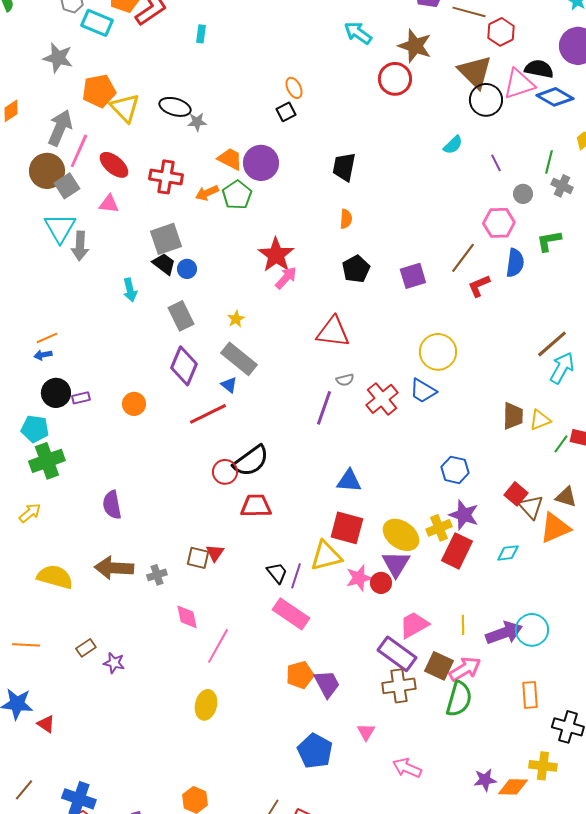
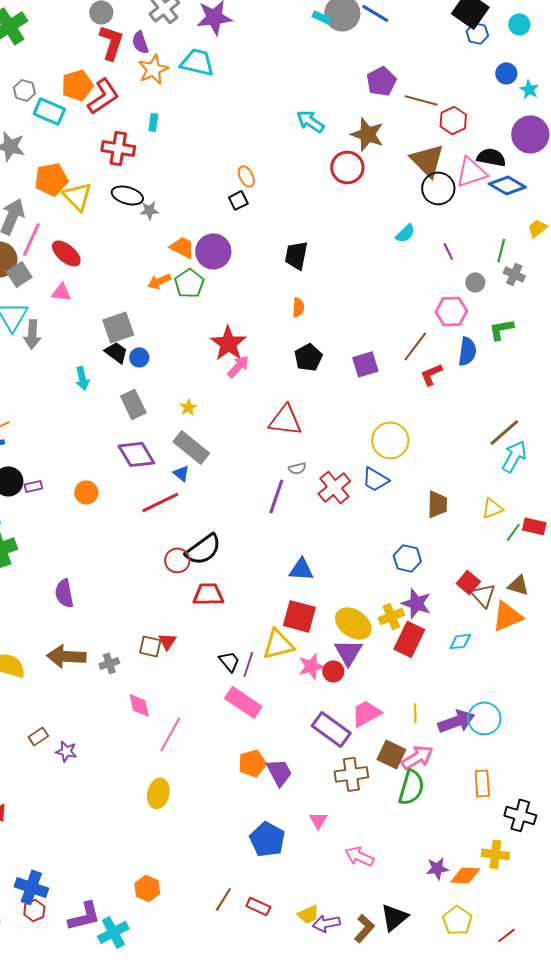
red cross: (166, 177) -> (118, 148), moved
purple diamond: (184, 366) -> (136, 454), turned -54
brown trapezoid: (513, 416) -> (437, 504), moved
purple rectangle: (397, 654) -> (331, 729), moved

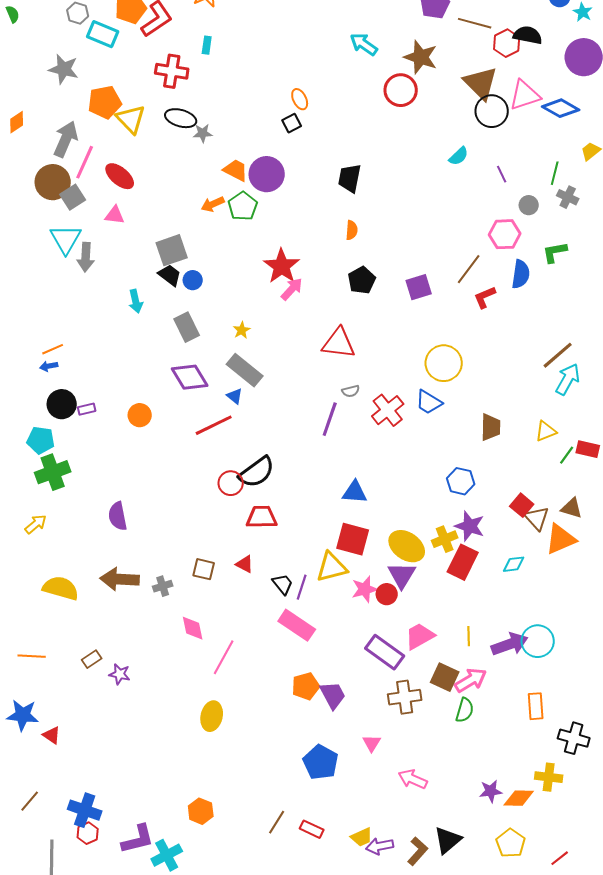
black semicircle: (491, 157) -> (528, 35), moved
red triangle: (167, 641) -> (245, 564), moved, turned -36
green semicircle: (411, 787) -> (465, 710), size x0.7

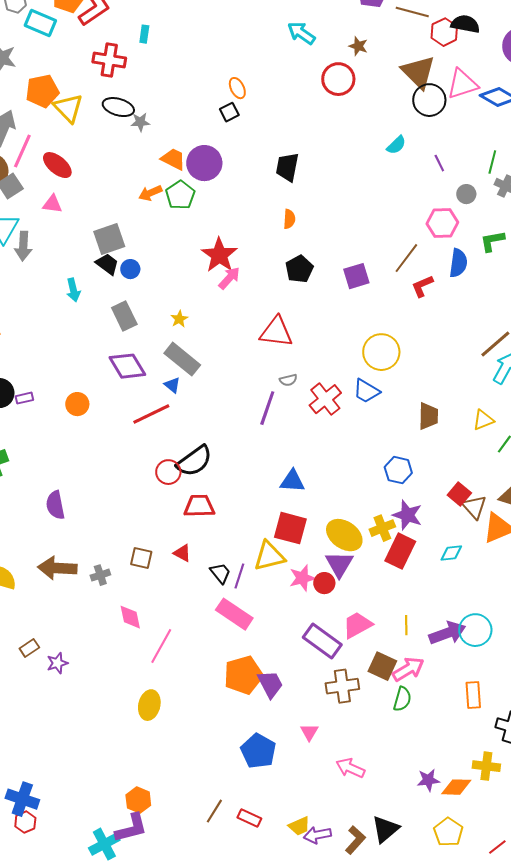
brown star: (421, 57) -> (358, 46), size x0.6
purple star: (120, 674) -> (57, 663), turned -30
orange pentagon: (306, 686) -> (243, 675), size x1.4
purple L-shape: (138, 839) -> (131, 828), moved

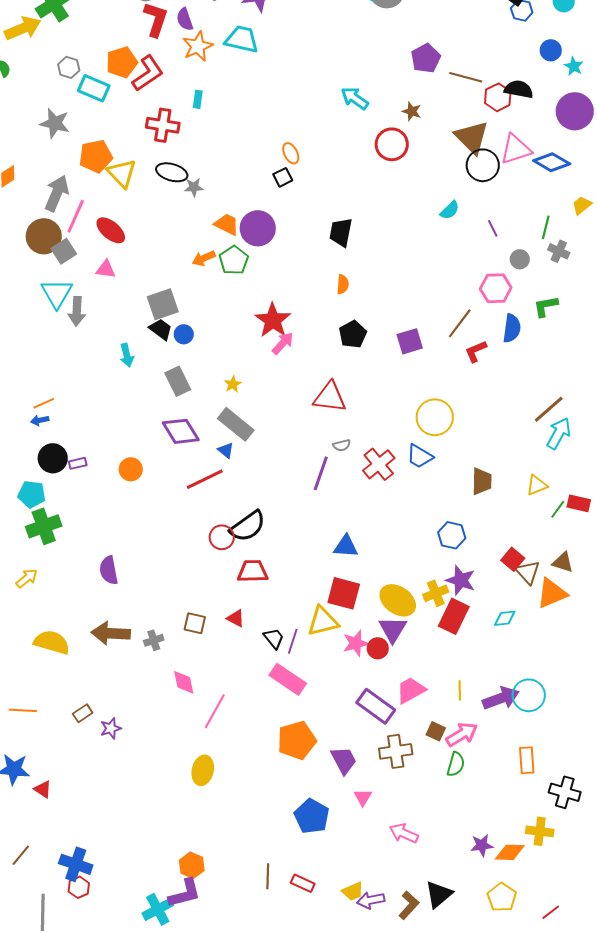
brown square: (382, 666) -> (436, 731), size x0.7
purple trapezoid: (270, 684) -> (344, 760), moved
brown line: (214, 811) -> (268, 876), turned -30

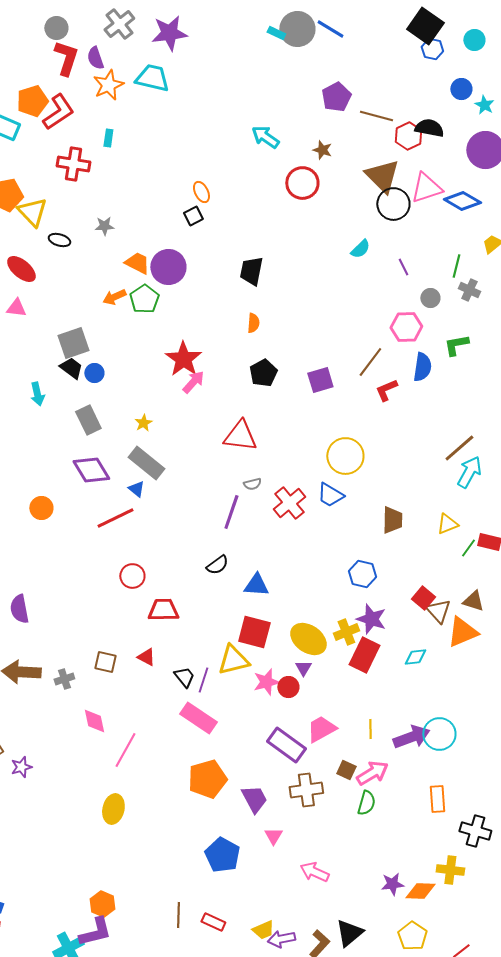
black ellipse: (172, 172) -> (59, 240), moved, size x0.7
black semicircle: (248, 526) -> (217, 565), moved, size x0.6
purple triangle: (393, 629) -> (303, 668), size x0.6

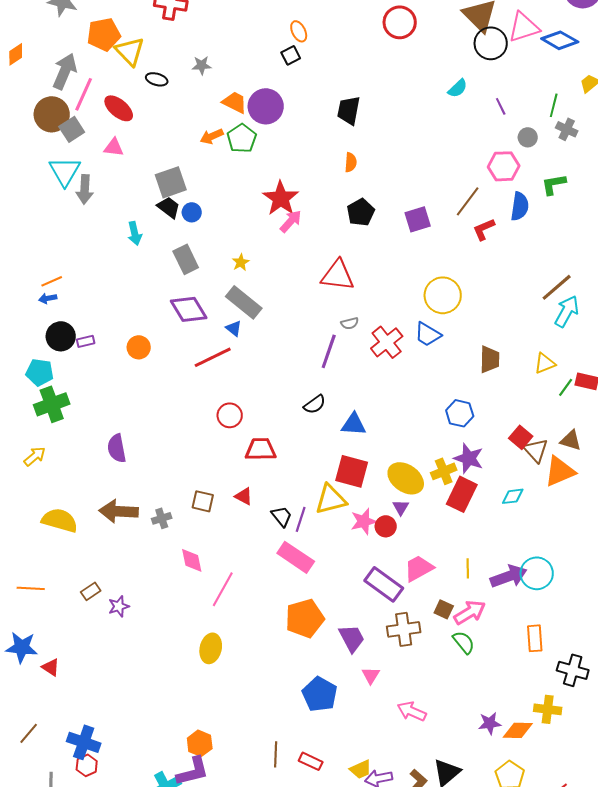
green semicircle: (366, 803) -> (464, 642), turned -55

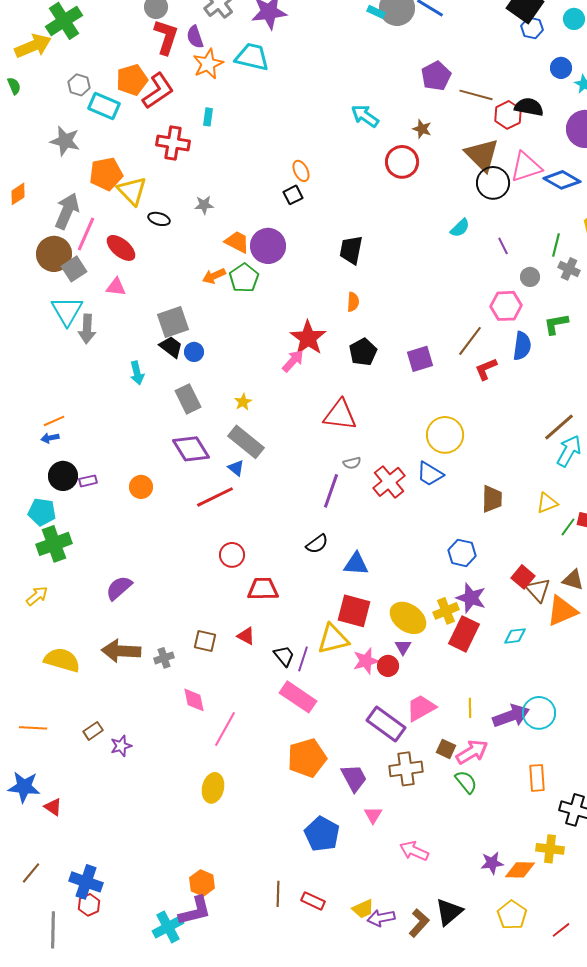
red star: (281, 198) -> (308, 338), moved
purple semicircle: (117, 448) -> (119, 588), turned 60

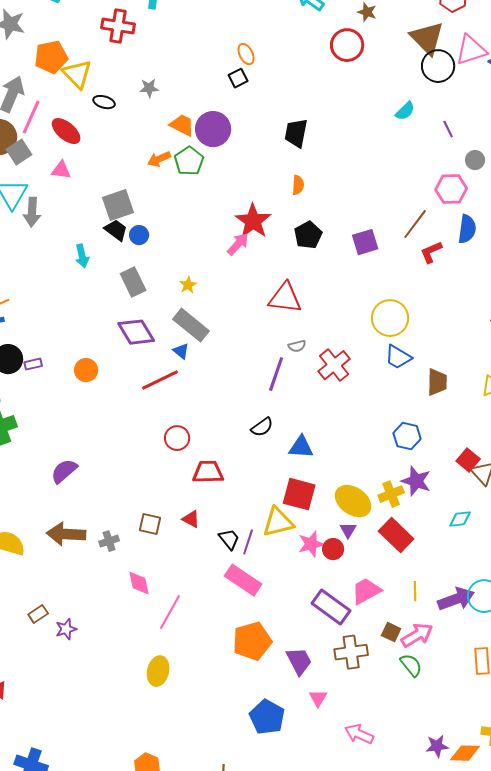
blue trapezoid: (430, 474) -> (398, 357), moved
red rectangle: (464, 634) -> (396, 535), moved, turned -72

